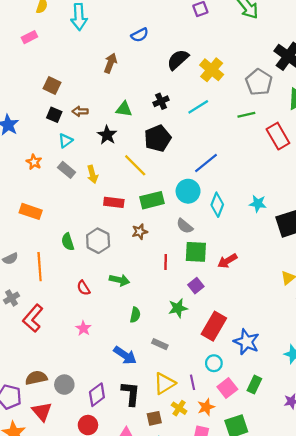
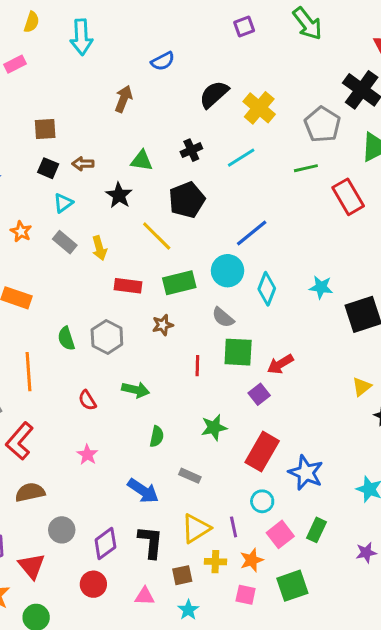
brown square: (52, 86) -> (45, 129), turned -30
purple square: (196, 286) -> (259, 394), moved
brown semicircle: (36, 378) -> (30, 492), moved
yellow cross: (179, 408) -> (215, 562), turned -32

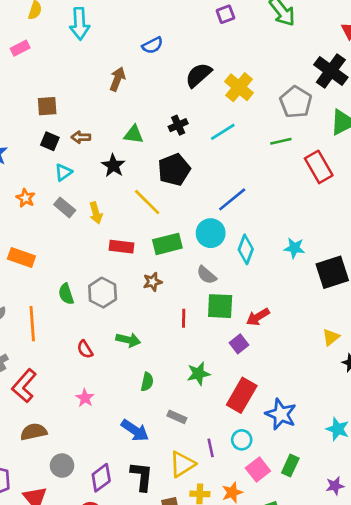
purple line: (234, 527) -> (211, 448), moved

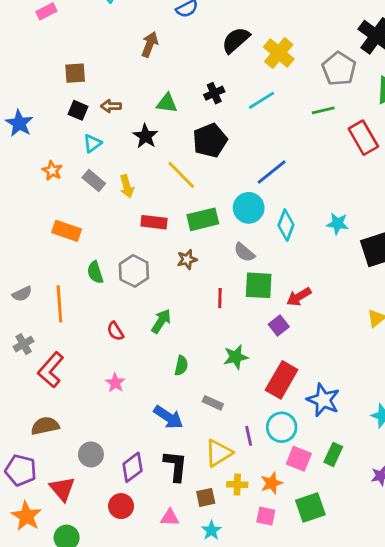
orange rectangle: (21, 257) -> (67, 231), moved
green arrow: (128, 340) -> (161, 321), turned -70
brown semicircle: (34, 432) -> (45, 426), moved
cyan circle: (242, 440) -> (282, 427), size x1.4
pink square: (258, 470) -> (299, 459), turned -30

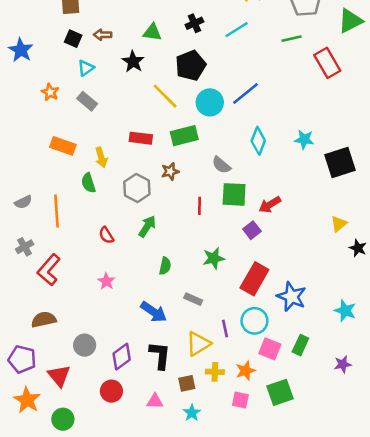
yellow arrow: (127, 186) -> (101, 157), moved
cyan circle: (249, 208) -> (210, 102), moved
gray hexagon: (134, 271) -> (137, 188), moved

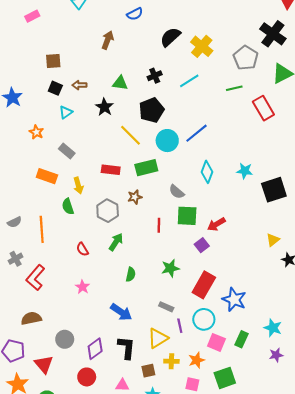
gray rectangle: (87, 101) -> (67, 151), moved
gray rectangle: (193, 299) -> (166, 307), moved
cyan star: (345, 311) -> (273, 328), moved

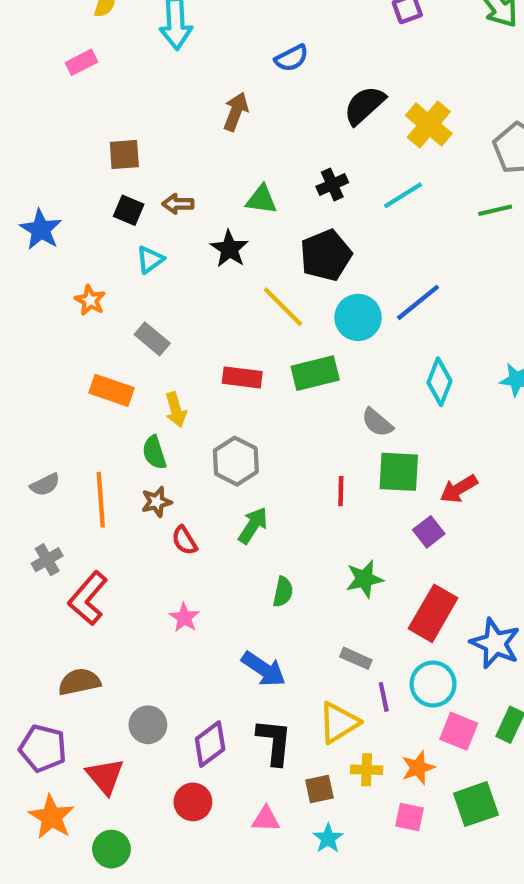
brown star: (135, 197) -> (156, 502), moved

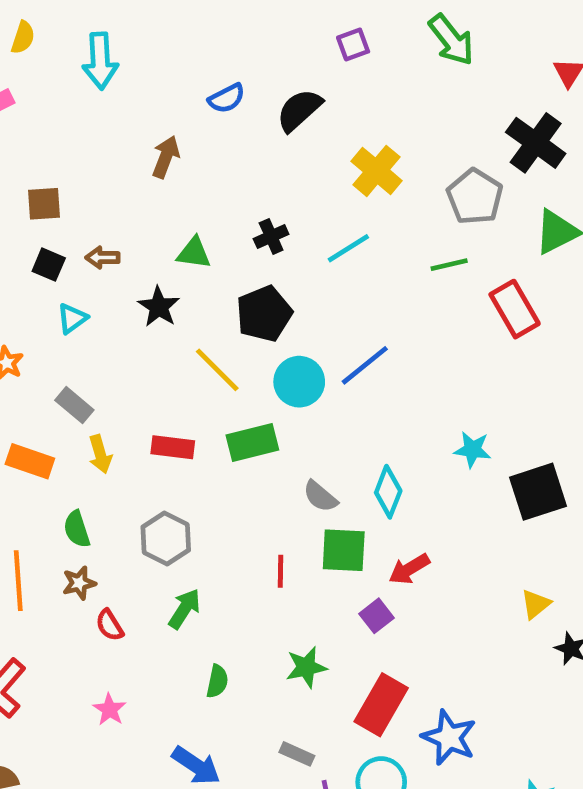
black semicircle: (364, 105) -> (299, 110), moved
cyan diamond: (439, 382) -> (388, 492), moved
yellow arrow: (176, 410) -> (100, 454), moved

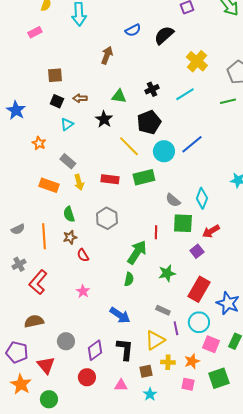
green arrow: (184, 609) -> (137, 252), moved, size x1.4

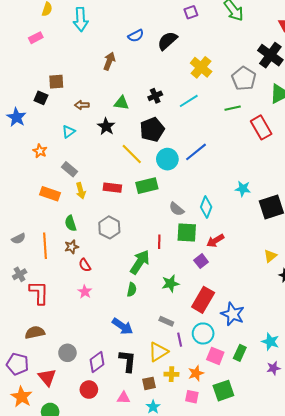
black square: (57, 101) -> (41, 98), moved
red L-shape: (38, 282) -> (39, 293), turned 140
pink star: (83, 291) -> (85, 292), moved

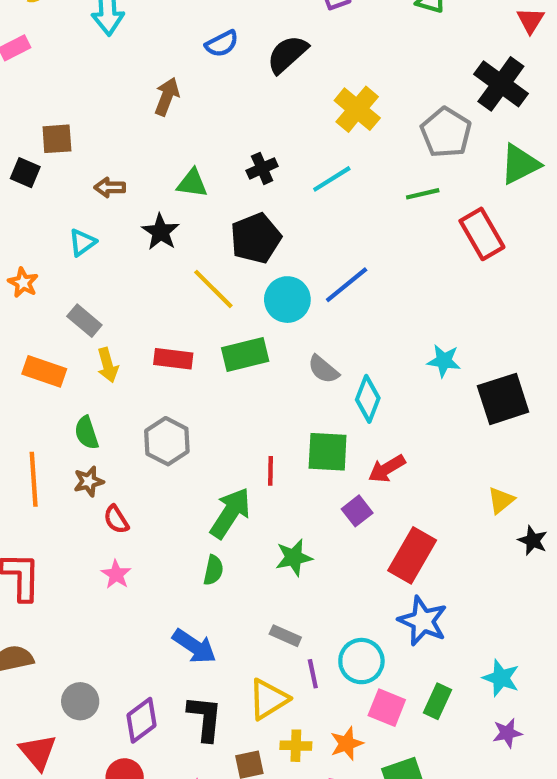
gray semicircle: (177, 209) -> (323, 369), moved
red rectangle: (203, 300) -> (412, 555), moved

